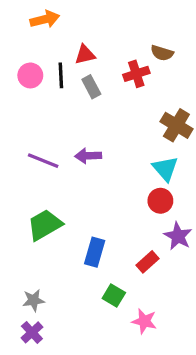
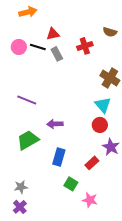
brown semicircle: (162, 53) -> (110, 32), moved
black line: (61, 75) -> (38, 47), turned -70
purple arrow: (88, 156) -> (55, 124), moved

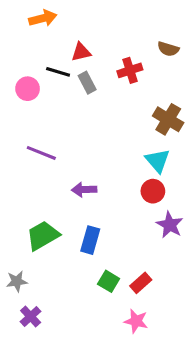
pink circle: (19, 47) -> (28, 89), moved
green trapezoid: (28, 140) -> (43, 235), moved
red rectangle: (92, 163) -> (141, 283), moved
gray star: (21, 187) -> (17, 281), moved
pink star: (90, 200) -> (136, 321), moved

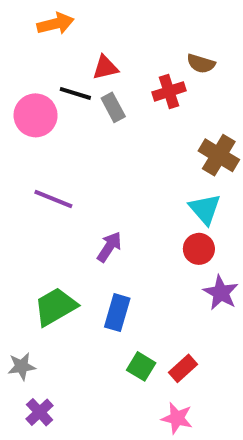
brown semicircle: (168, 49) -> (201, 64), moved
pink circle: (28, 89) -> (36, 115), size x1.4
purple arrow: (84, 190) -> (109, 247), turned 125

